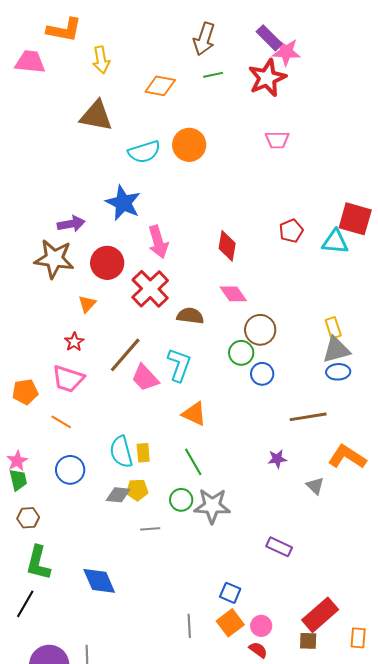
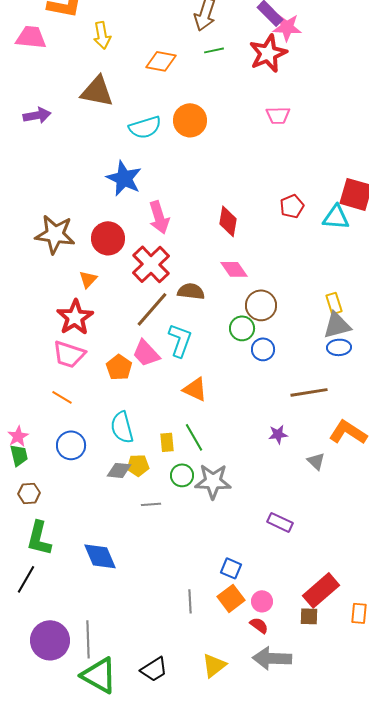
purple arrow: (71, 224) -> (37, 115), moved
red star: (74, 342) -> (75, 317), size x1.8
brown line: (125, 355) -> (152, 309), moved
orange pentagon: (25, 392) -> (119, 367), moved, turned -30
yellow rectangle: (143, 453) -> (167, 442), moved

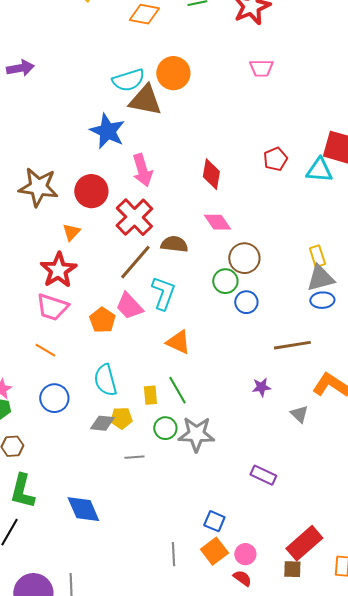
brown triangle: (97, 91) -> (145, 100), moved

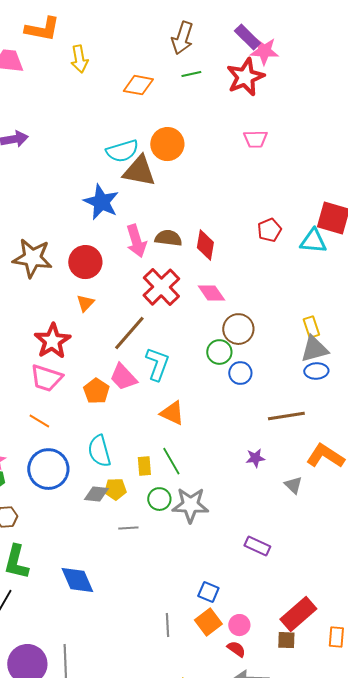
red cross: (134, 217) -> (161, 287), moved
orange triangle: (71, 232) -> (85, 303), moved
brown semicircle: (174, 244) -> (168, 238), moved
blue circle: (54, 398) -> (48, 469), size x1.4

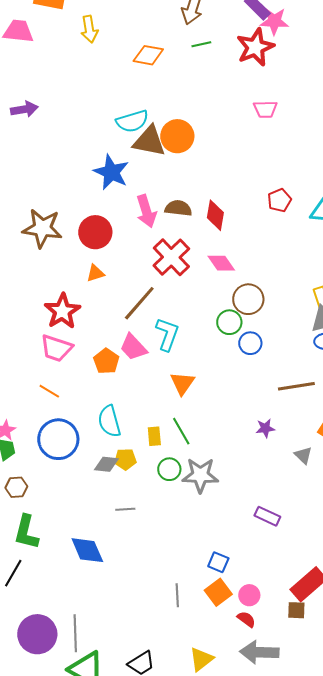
orange circle: (167, 144) -> (177, 136), moved
orange triangle: (85, 303) -> (95, 273), turned 30
orange triangle: (172, 413) -> (182, 383), turned 40
gray line: (128, 528) -> (125, 509), moved

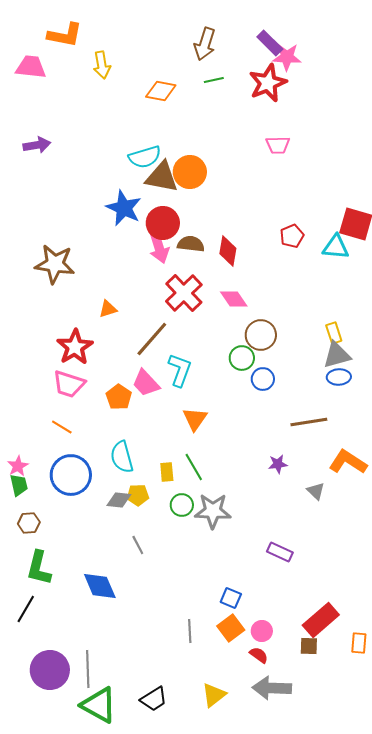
red circle: (95, 232) -> (163, 223), moved
gray line: (125, 509) -> (138, 545), turned 66

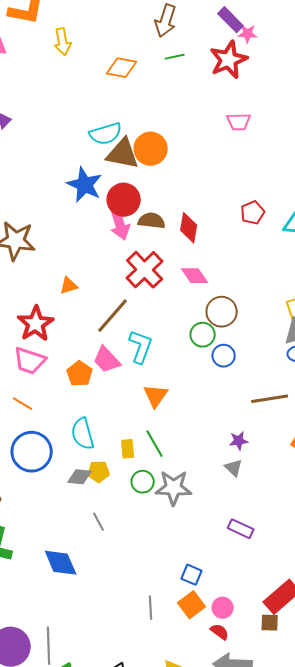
pink star: (287, 57) -> (248, 34), size x0.7
gray triangle: (316, 491) -> (234, 468), moved

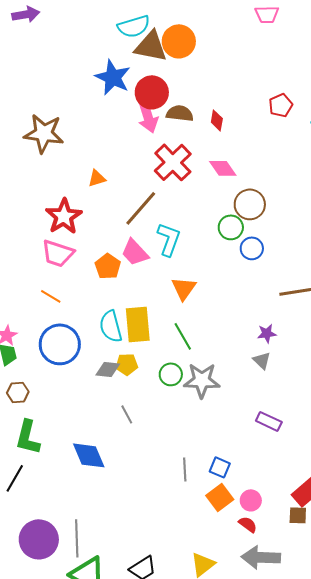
red diamond: (189, 228) -> (217, 120), size x0.7
yellow rectangle: (128, 449) -> (138, 324), moved, size x1.8
gray line: (151, 608) -> (185, 469), moved

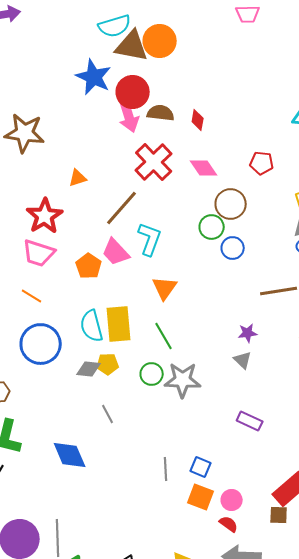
red pentagon: (281, 105) -> (262, 163), moved, turned 30
orange square: (220, 497) -> (201, 497), turned -32

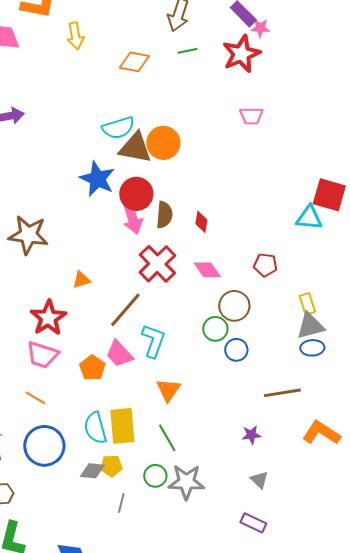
brown semicircle: (161, 113) -> (164, 215), turned 88
gray triangle: (243, 360) -> (259, 480), moved
gray line: (108, 414) -> (121, 503), moved, turned 42

